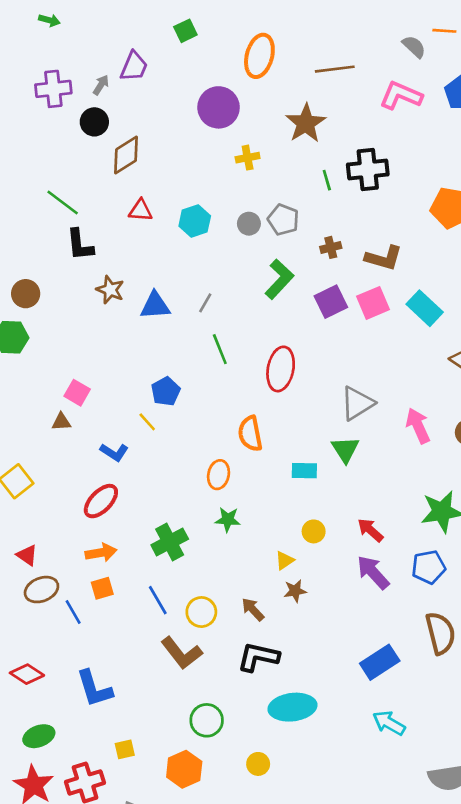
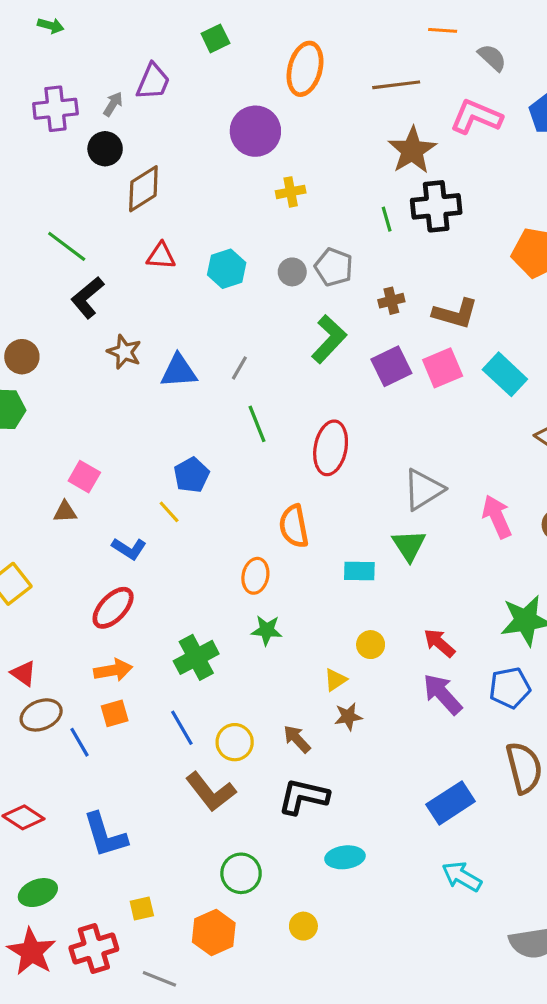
orange line: (444, 31) -> (443, 30), moved
brown star: (306, 123) -> (412, 150), moved
black L-shape: (80, 245) -> (87, 298), turned 56
cyan ellipse: (292, 707) -> (345, 857), size x0.7

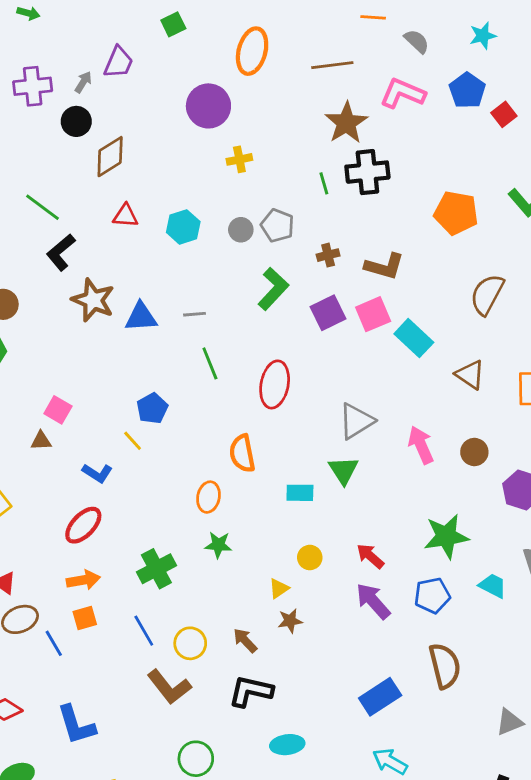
brown star: (124, 352) -> (93, 300), size x1.4
gray line: (239, 368) -> (194, 314), turned 55
cyan rectangle: (505, 374) -> (414, 338), moved

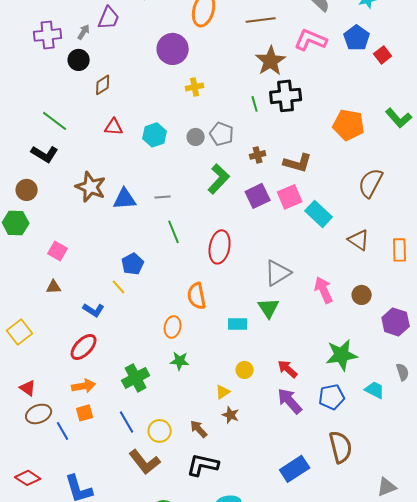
brown diamond: (110, 157) -> (103, 85), size x0.7
black L-shape: (61, 252) -> (45, 154), moved, turned -108
pink square: (58, 410) -> (58, 251), moved
brown star: (290, 621) -> (231, 415), turned 30

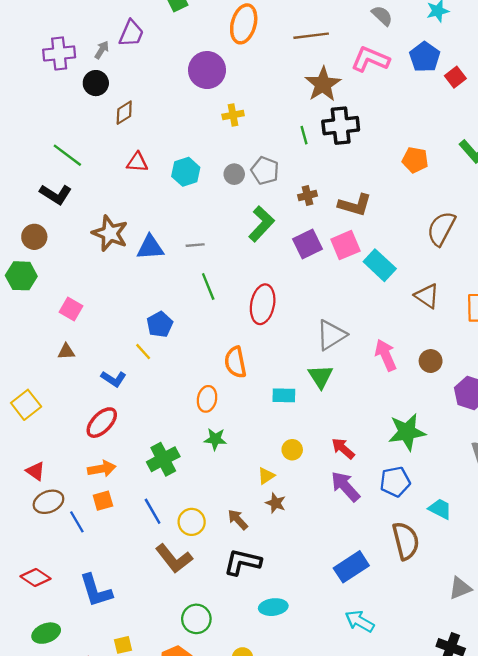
orange pentagon: (349, 125) -> (415, 160), size x0.7
cyan trapezoid: (375, 390) -> (440, 509), moved

